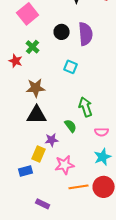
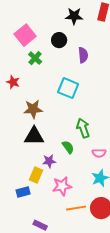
black circle: (62, 32) -> (59, 40), moved
purple semicircle: (86, 34) -> (83, 55), size x0.7
green cross: (33, 47) -> (35, 58), moved
cyan square: (71, 67) -> (68, 88), size x1.5

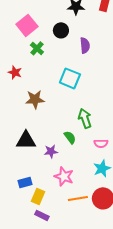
black triangle: (34, 136) -> (26, 140), moved
yellow rectangle: (36, 175) -> (38, 196), moved
pink star: (62, 186) -> (64, 176), turned 30

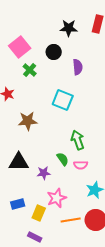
pink semicircle: (101, 143) -> (81, 165), moved
pink star: (64, 176) -> (57, 198), turned 30
yellow rectangle: (38, 196) -> (39, 213), moved

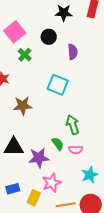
purple star: (44, 173) -> (39, 158), size x1.5

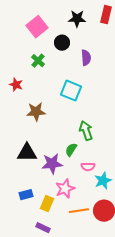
pink square: (15, 32) -> (37, 27), moved
green semicircle: (58, 144) -> (71, 150), turned -112
pink semicircle: (76, 150) -> (88, 167), moved

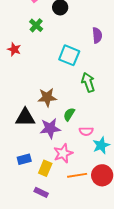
purple semicircle: (86, 58) -> (97, 35), moved
brown star: (36, 112) -> (47, 97), moved
green arrow: (86, 131) -> (88, 82), moved

